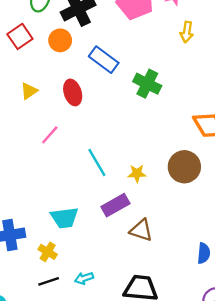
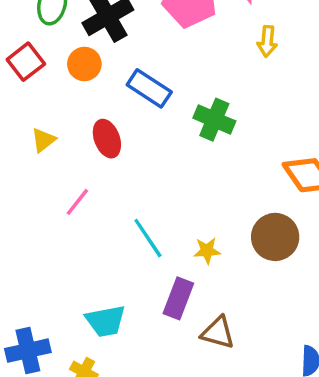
purple rectangle: (115, 205) -> (178, 298), turned -36

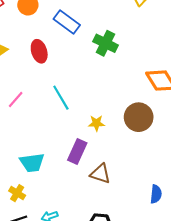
pink line: (77, 202) -> (16, 99), moved
cyan line: (148, 238) -> (61, 98), moved

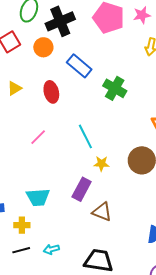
cyan line: (61, 98) -> (85, 136), moved
pink line: (16, 99) -> (38, 137), moved
yellow cross: (17, 193) -> (22, 225), turned -35

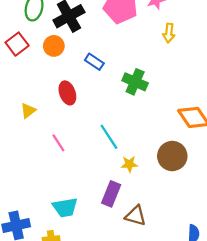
blue rectangle: (79, 66) -> (94, 62), size x0.7
yellow triangle: (14, 88) -> (28, 111), moved
pink line: (38, 137) -> (58, 143), turned -72

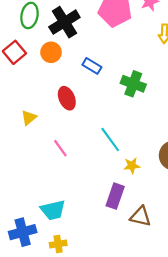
cyan trapezoid: (65, 207) -> (53, 210), moved

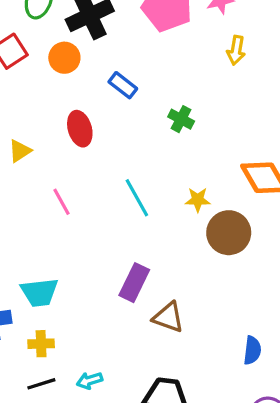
green cross: (133, 84) -> (181, 119), size x0.7
yellow star: (132, 166) -> (198, 200), moved

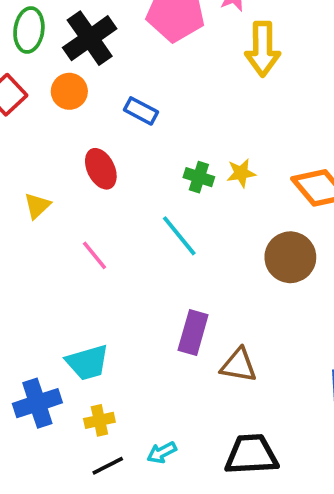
yellow arrow: (236, 50) -> (263, 49), size x1.6
green cross: (181, 119) -> (199, 177), moved
yellow star: (198, 200) -> (241, 173), moved

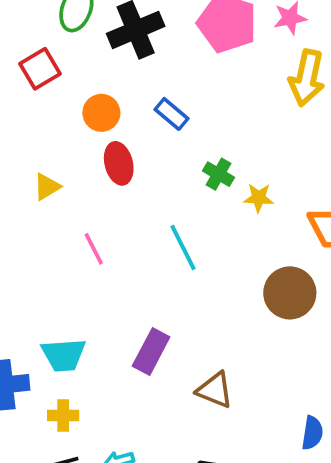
orange circle: (69, 91) -> (101, 113), moved
green cross: (199, 177) -> (218, 174), moved
purple rectangle: (193, 333) -> (151, 351), moved

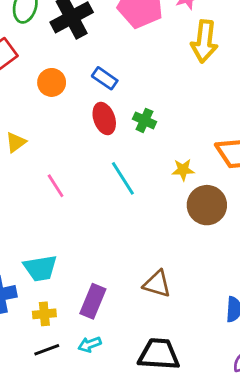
red ellipse: (119, 163) -> (104, 119), moved
yellow star: (259, 198) -> (183, 170), moved
purple rectangle: (151, 351) -> (93, 301), moved

